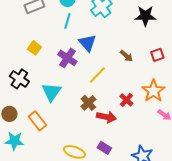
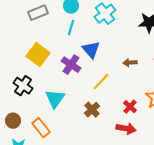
yellow square: (34, 48) -> (38, 55), size x1.6
brown arrow: (126, 56) -> (130, 63), turned 136
red arrow: (106, 117) -> (126, 129), moved

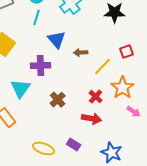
brown arrow: (130, 63) -> (81, 53), moved
purple cross: (71, 65) -> (41, 66), moved, turned -36
yellow line: (101, 82) -> (103, 67), moved

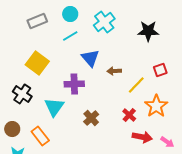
cyan line: (37, 18) -> (70, 36), turned 42
pink arrow: (134, 112) -> (167, 142), moved
red arrow: (92, 119) -> (142, 137), moved

